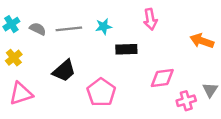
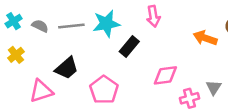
cyan star: (104, 26) -> (106, 24), size x1.6
black rectangle: (126, 49) -> (129, 46), turned -48
pink triangle: (21, 94) -> (41, 91), moved

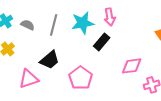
pink arrow: (153, 16) -> (110, 17), moved
gray line: (71, 26) -> (54, 25), turned -70

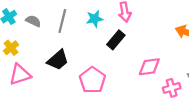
cyan star: (83, 23) -> (95, 19), size x0.7
pink triangle: (29, 79) -> (20, 75), moved

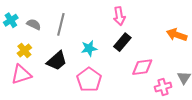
cyan star: (95, 19) -> (89, 48), moved
black rectangle: (116, 40) -> (122, 42), moved
yellow cross: (11, 48) -> (24, 50), moved

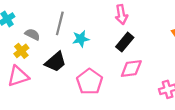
gray semicircle: (34, 24) -> (32, 34), moved
cyan star: (89, 48) -> (81, 39), moved
pink diamond: (142, 67) -> (131, 68), moved

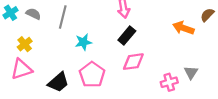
gray semicircle: (32, 34) -> (33, 14), moved
cyan star: (81, 39) -> (83, 42), moved
black trapezoid: (55, 62) -> (58, 82), moved

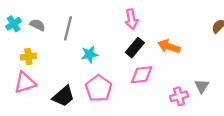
orange arrow: (183, 28) -> (169, 46), moved
yellow cross: (25, 44) -> (28, 57), turned 32

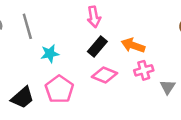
gray line: (68, 28) -> (27, 26), turned -30
pink diamond: (142, 75) -> (105, 75), turned 30
pink cross: (179, 96) -> (144, 70), moved

